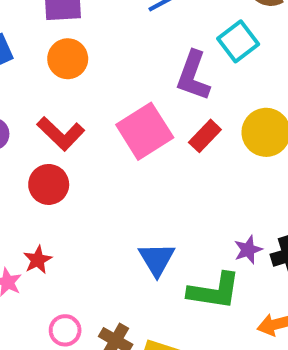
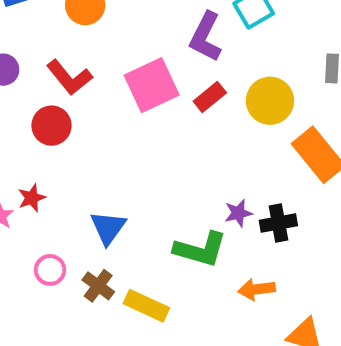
blue triangle: (157, 259) -> (108, 228), moved

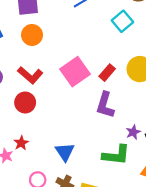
purple L-shape: (206, 37) -> (105, 105), moved

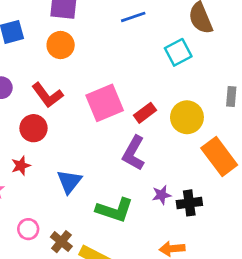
red star: (21, 143) -> (21, 166), moved
blue triangle: (65, 152) -> (69, 182), moved
green L-shape: (116, 155) -> (115, 210), moved

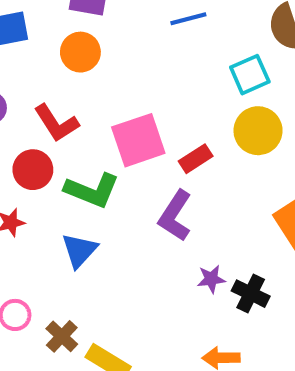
yellow circle: (187, 117) -> (258, 131), moved
black cross: (189, 203) -> (251, 294), turned 30
green L-shape: (115, 210) -> (92, 190), moved

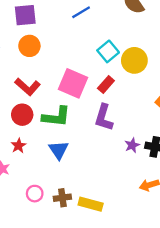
cyan square: (250, 75) -> (108, 51), moved
pink square: (138, 140) -> (73, 83), turned -32
brown cross: (62, 336) -> (62, 198), turned -35

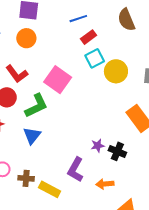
red rectangle: (106, 84) -> (89, 37), moved
green L-shape: (56, 117) -> (36, 106), turned -44
purple L-shape: (104, 117) -> (75, 170), moved

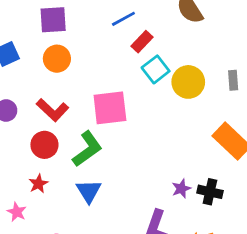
pink square: (58, 80) -> (110, 108), turned -32

